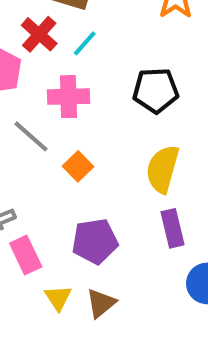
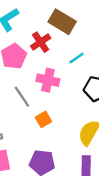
cyan line: (85, 43) -> (77, 58), moved

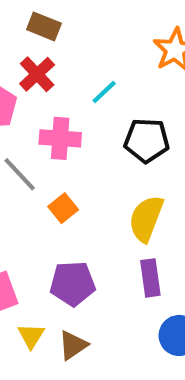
brown rectangle: (62, 22) -> (44, 26), moved, size x0.7

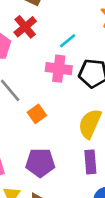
pink cross: (60, 138) -> (59, 69), moved

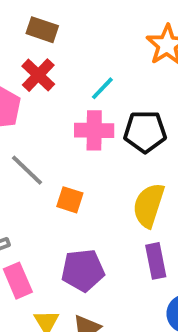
orange square: (37, 114) -> (70, 200), turned -30

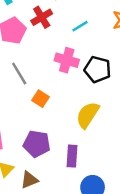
cyan line: (102, 88) -> (80, 26), moved
purple rectangle: (156, 261) -> (72, 156), moved

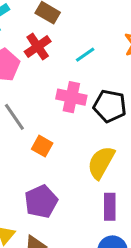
purple pentagon: (37, 144) -> (41, 202), turned -30
purple rectangle: (72, 156) -> (110, 207), moved

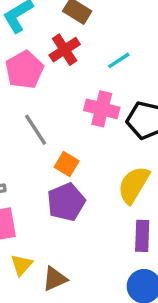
purple pentagon: (41, 202) -> (66, 202), moved

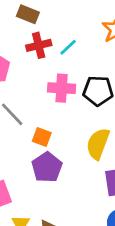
red cross: (65, 50) -> (39, 45), moved, turned 30

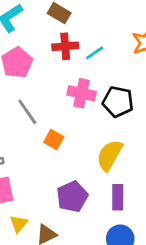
purple pentagon: (47, 167) -> (72, 197), moved

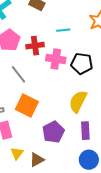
red cross: (65, 46) -> (35, 46), moved
cyan line: (95, 53) -> (63, 30), turned 32
orange square: (54, 140) -> (27, 105), moved, size x1.6

